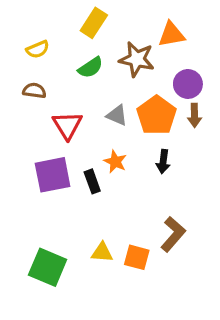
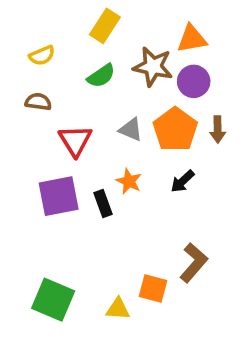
purple circle: (188, 84) -> (194, 81), moved
black arrow: (163, 162) -> (183, 181), turned 40
yellow triangle: (102, 252) -> (118, 309), moved

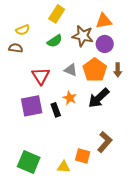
brown semicircle: (38, 102) -> (16, 48), moved
black arrow: (183, 181) -> (99, 98), size x1.6

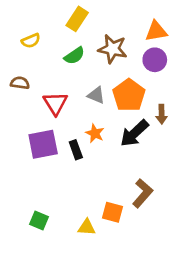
orange triangle: (104, 21) -> (156, 31), moved
purple circle: (105, 44) -> (155, 60), moved
brown semicircle: (16, 48) -> (20, 83), moved
brown arrow: (118, 70) -> (162, 114), moved
green square: (29, 162) -> (39, 220), size x0.6

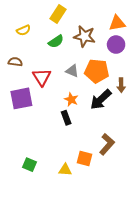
orange pentagon: (129, 95) -> (97, 71), turned -30
purple square: (43, 144) -> (21, 98), moved
black rectangle: (76, 150) -> (66, 118), moved

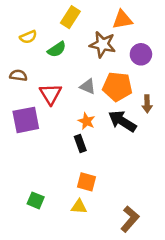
orange triangle: (117, 23) -> (122, 20), moved
green semicircle: (56, 41) -> (57, 49), moved
black arrow: (101, 99) -> (122, 121), turned 75
brown L-shape: (107, 144) -> (130, 219), moved
orange square: (84, 159) -> (86, 182), moved

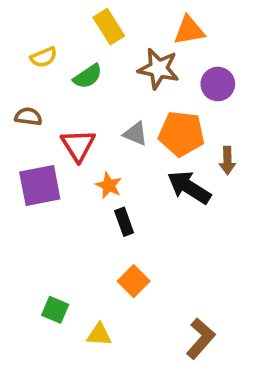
yellow rectangle: (70, 17) -> (109, 27), turned -65
orange star: (86, 121) -> (109, 185), moved
orange square: (86, 182) -> (134, 281), turned 30
yellow triangle: (79, 207) -> (99, 335), moved

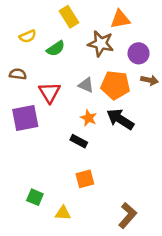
brown arrow: (227, 161) -> (149, 80), moved, turned -77
orange star: (109, 185) -> (89, 118), moved
black rectangle: (124, 222) -> (79, 141), turned -42
orange square: (134, 281) -> (85, 179), turned 30

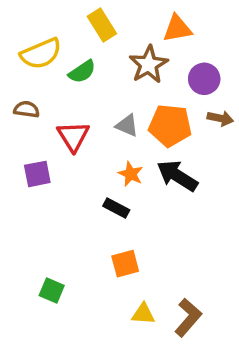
yellow semicircle: (28, 36) -> (41, 54), size x1.6
brown star: (101, 44) -> (149, 64), turned 30
purple square: (25, 118) -> (37, 174), size x0.7
yellow triangle: (63, 213) -> (143, 314), moved

